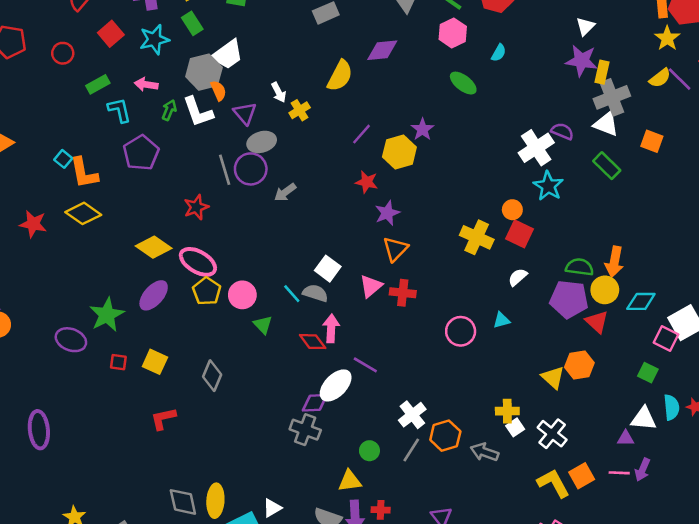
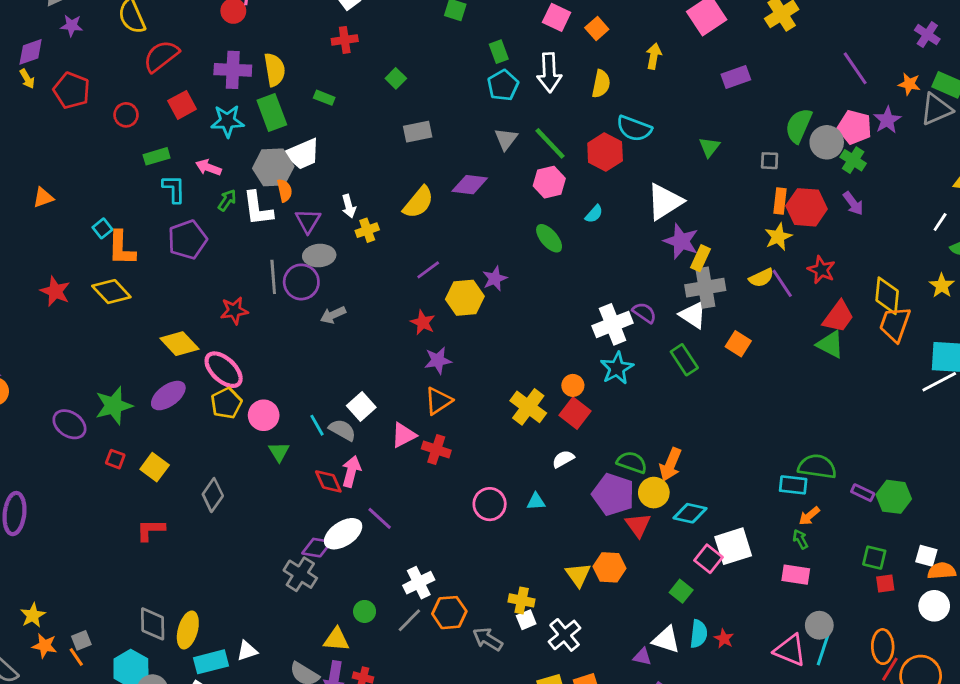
green rectangle: (192, 23) -> (272, 112), size x1.4
white triangle: (585, 26) -> (665, 202), moved, size x1.8

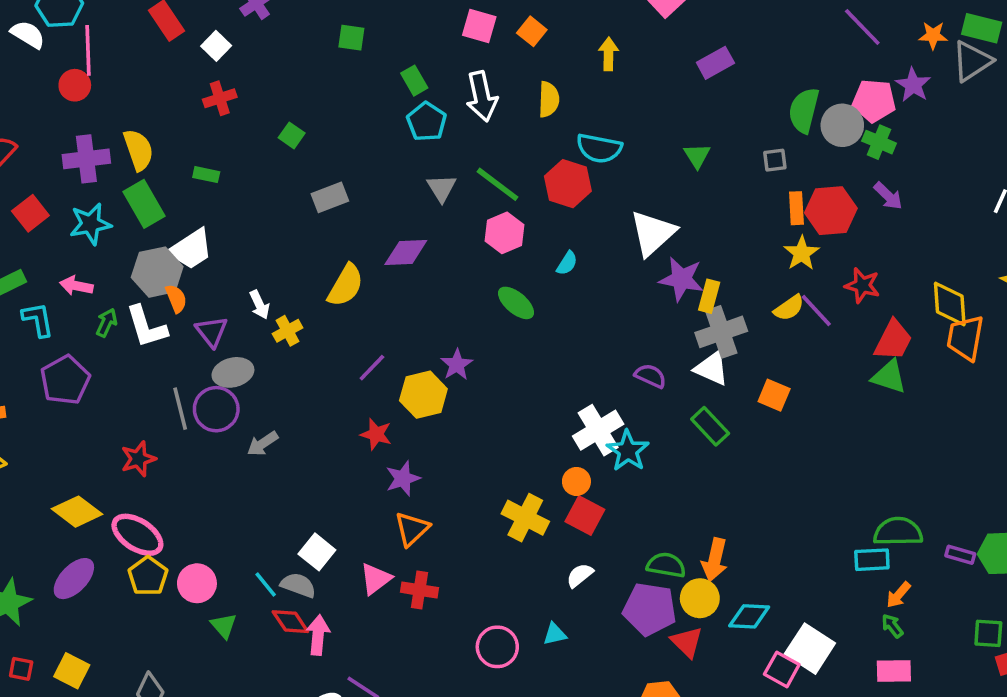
white cross: (613, 324) -> (598, 430), moved
red diamond: (328, 481) -> (290, 622), moved
white square: (733, 546) -> (810, 649), turned -30

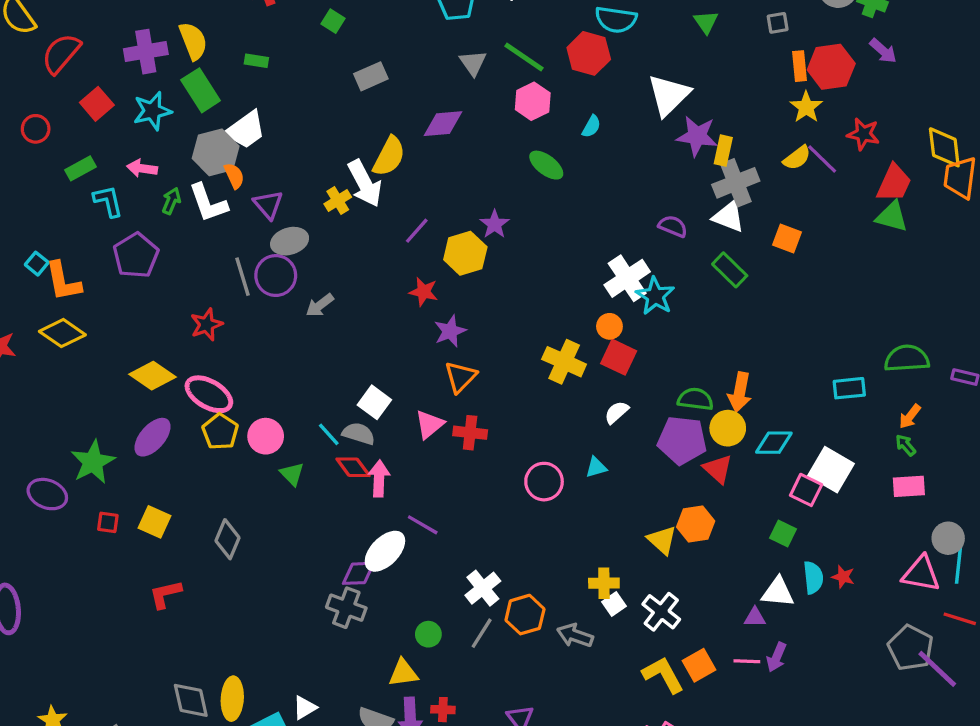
white arrow: (260, 305) -> (365, 183), moved, size x1.8
cyan rectangle: (872, 560) -> (849, 388), moved

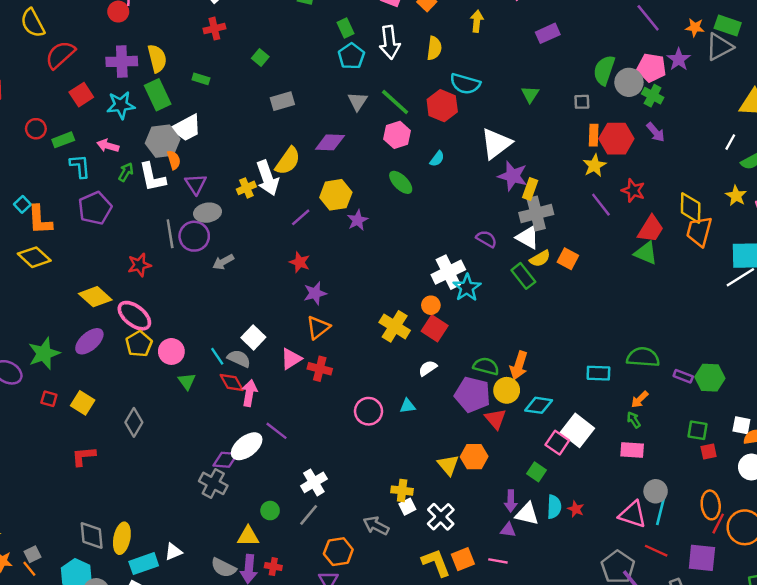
red circle: (36, 129) -> (36, 129), moved
yellow semicircle: (797, 158) -> (540, 259), moved
yellow hexagon: (465, 253) -> (336, 195), moved
orange hexagon: (525, 615) -> (338, 552), moved
purple arrow: (777, 657) -> (511, 501), moved, turned -30

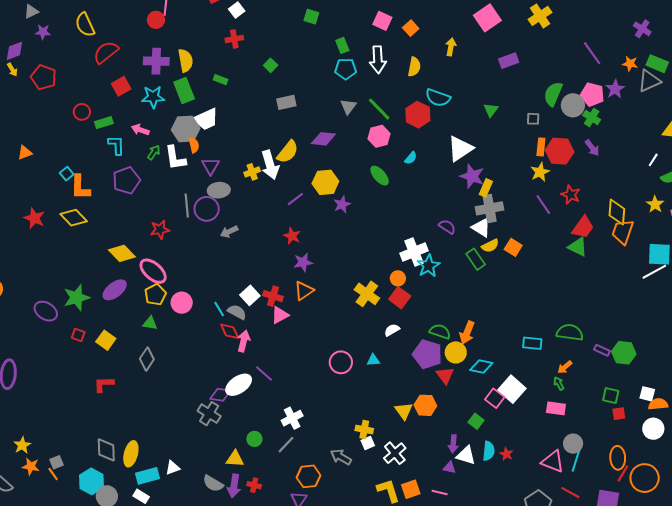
cyan pentagon: (351, 56) -> (346, 69), turned 30
red cross: (320, 369) -> (273, 296), moved
green triangle: (187, 381) -> (150, 323), moved, turned -49

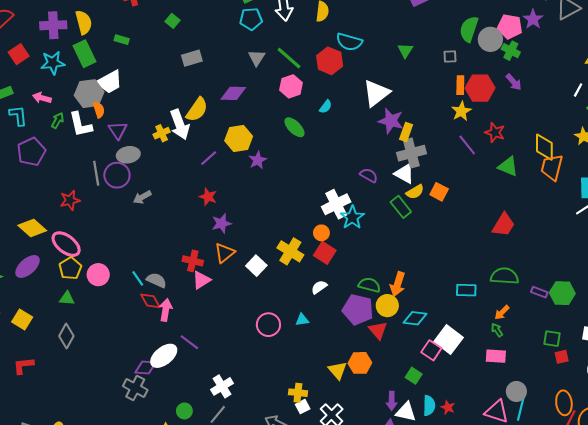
red trapezoid: (583, 227) -> (504, 225), moved
green triangle: (578, 247) -> (508, 167), moved
white square: (250, 295) -> (256, 266), moved

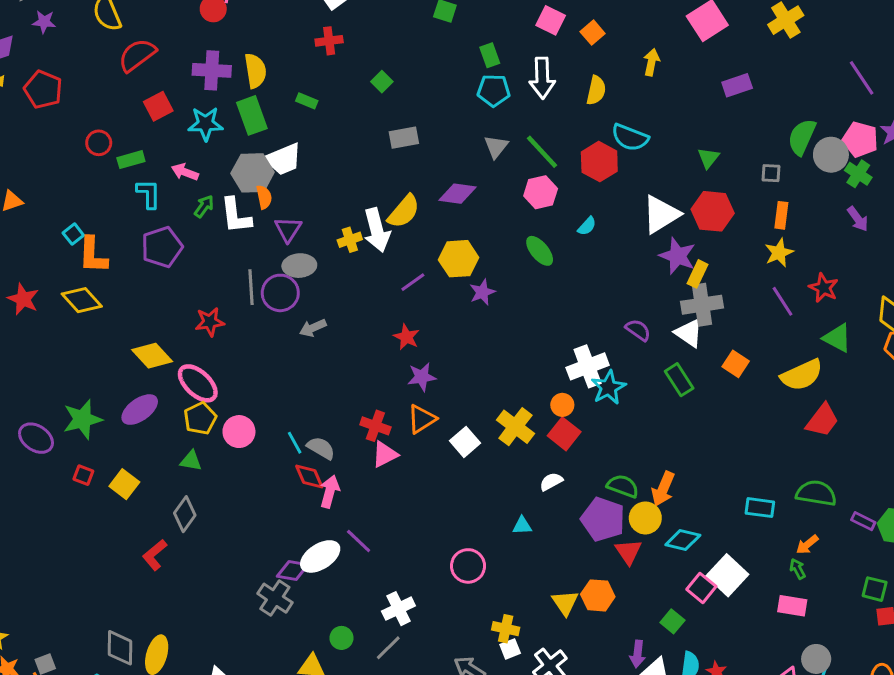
red hexagon: (480, 88) -> (713, 211), moved
yellow semicircle: (415, 192) -> (802, 375), moved, size x1.6
pink circle: (268, 325) -> (468, 566), moved
red L-shape: (23, 366) -> (155, 555), moved, turned -40

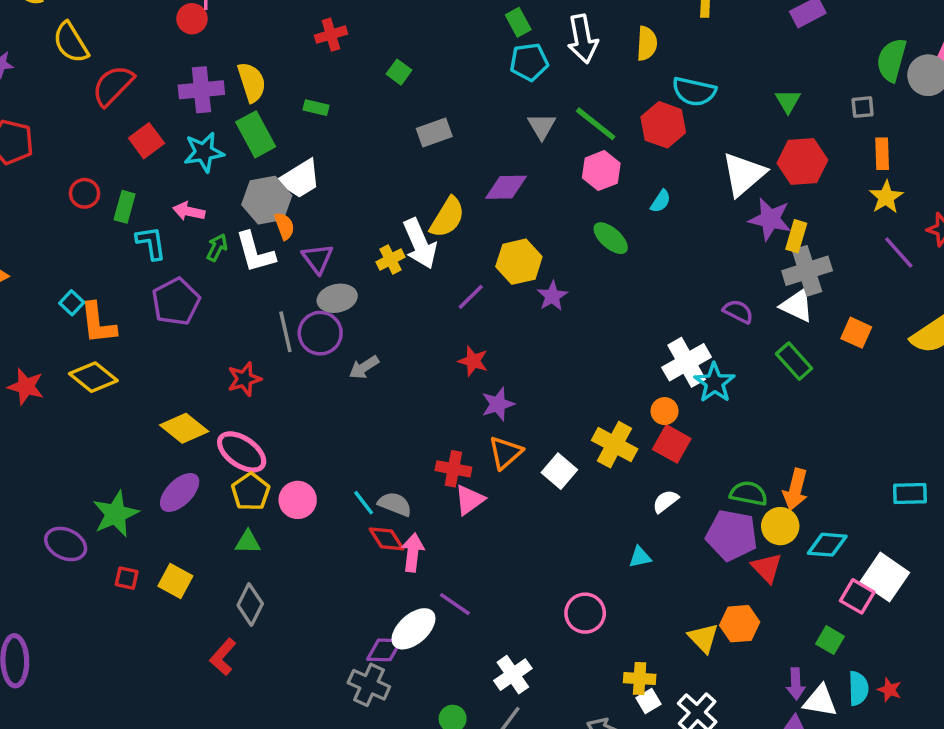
green rectangle: (131, 160) -> (125, 207), turned -50

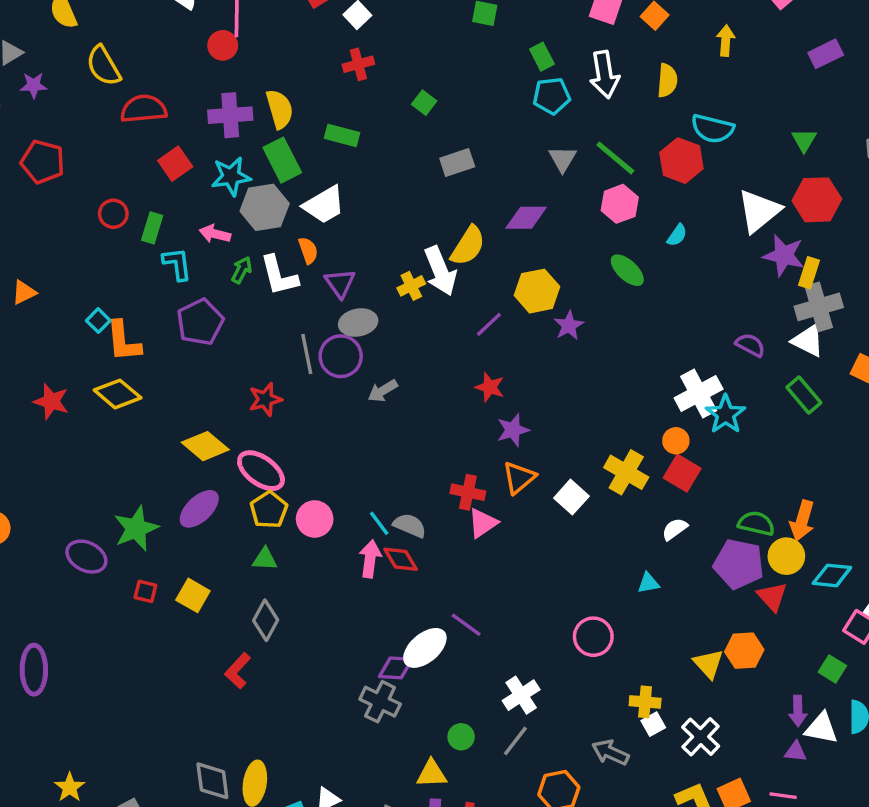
red semicircle: (113, 85) -> (144, 109), turned 39
green rectangle: (316, 108) -> (342, 135), size x1.4
gray hexagon: (267, 200) -> (265, 207), moved
pink arrow: (413, 552) -> (370, 559), moved

